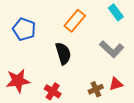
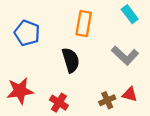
orange rectangle: (75, 21) -> (84, 24), turned -30
red triangle: (116, 84) -> (130, 94), turned 32

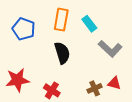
cyan rectangle: (130, 14) -> (89, 24), moved
orange rectangle: (84, 24) -> (61, 20), moved

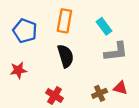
cyan rectangle: (89, 24) -> (104, 26), moved
gray L-shape: (110, 49) -> (116, 52), turned -50
red star: (17, 80) -> (18, 70), moved, size x0.7

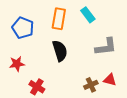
cyan rectangle: (104, 26) -> (88, 15), moved
red cross: (55, 96) -> (37, 87), moved

